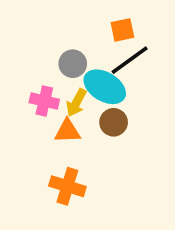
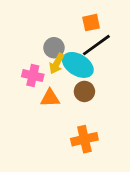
yellow arrow: (76, 103) -> (57, 64), moved
orange cross: (67, 186) -> (84, 139), moved, turned -30

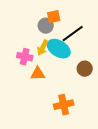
orange square: (91, 23) -> (54, 17), moved
gray circle: (54, 48) -> (46, 26), moved
brown circle: (84, 91) -> (85, 69), moved

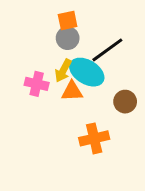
orange square: (54, 17) -> (68, 20), moved
orange triangle: (38, 74) -> (72, 91), moved
orange cross: (64, 105) -> (94, 138), moved

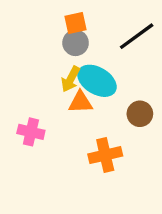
black line: (107, 50) -> (137, 36), moved
pink cross: (37, 84) -> (31, 132), moved

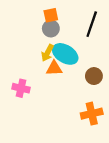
black line: (137, 36) -> (92, 24), turned -35
orange cross: (105, 155) -> (92, 114), moved

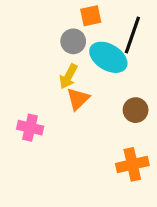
orange square: (51, 15) -> (91, 16), moved
cyan ellipse: (65, 54) -> (108, 57), moved
orange triangle: (54, 68) -> (78, 99), turned -42

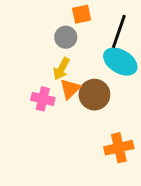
cyan ellipse: (108, 57) -> (120, 62), moved
brown circle: (136, 110) -> (94, 95), moved, size x1.4
pink cross: (30, 128) -> (43, 99), moved

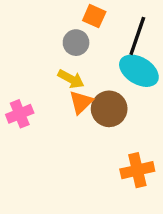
orange square: (82, 14) -> (94, 16), turned 36
yellow arrow: (61, 69) -> (71, 79), turned -90
pink cross: (43, 99) -> (20, 114), moved, turned -35

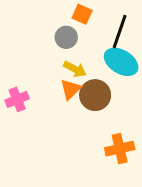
yellow arrow: (71, 79) -> (75, 69), moved

